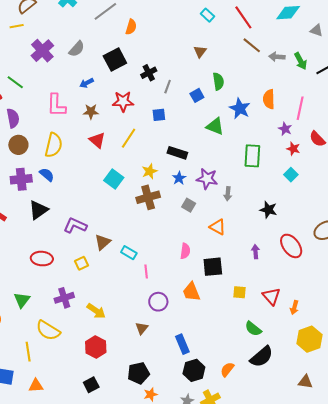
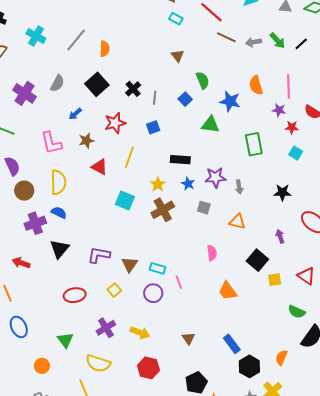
black square: (213, 267) -> (257, 260), moved, turned -30
purple circle: (158, 302) -> (153, 293), moved

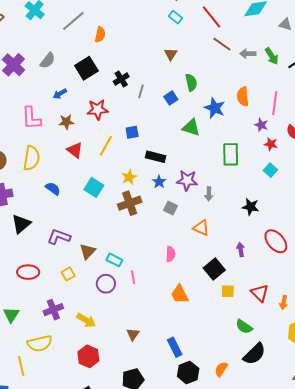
blue square: (153, 127) -> (132, 132), moved
blue semicircle: (59, 213) -> (53, 189), moved
yellow semicircle: (98, 363) -> (40, 343), turned -40

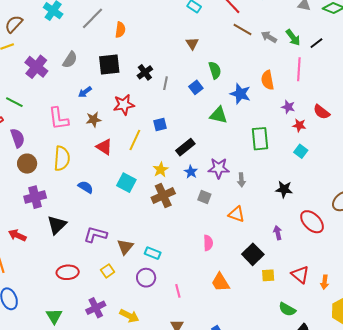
gray arrow: (248, 54) -> (269, 37), turned 35
black square: (86, 68) -> (109, 64), turned 30
pink line: (275, 103) -> (299, 69), moved
black rectangle: (156, 157) -> (185, 147), turned -48
pink line: (133, 277) -> (178, 291), moved

